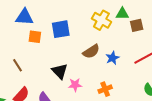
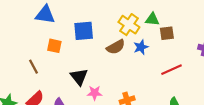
orange square: (35, 37) -> (54, 46), moved
brown semicircle: (91, 51) -> (116, 47), moved
blue star: (112, 58) -> (141, 47), moved

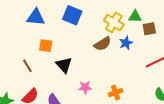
blue square: (84, 31) -> (72, 15), moved, turned 30
black triangle: (79, 77) -> (64, 65), moved

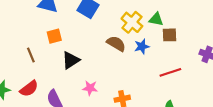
brown semicircle: (103, 44) -> (116, 44), turned -126
orange square: (46, 46) -> (54, 36), turned -32
black triangle: (64, 65) -> (71, 60), turned 30

